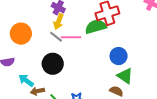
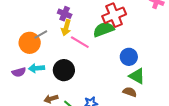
gray line: (56, 37) -> (41, 34), moved, turned -64
pink line: (71, 37) -> (80, 42), turned 36
cyan arrow: (26, 80) -> (36, 68), moved, turned -35

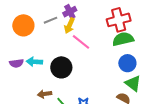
purple cross: (65, 14) -> (70, 12), turned 32
green semicircle: (104, 29) -> (123, 39), moved
gray line: (41, 34) -> (51, 20), moved
orange circle: (30, 43) -> (23, 25), moved

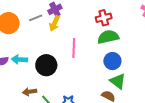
red cross: (119, 20) -> (104, 18), size x0.7
pink line: (81, 42) -> (74, 48), moved, turned 54

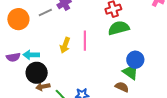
yellow arrow: (54, 23) -> (65, 45), moved
blue circle: (112, 61) -> (135, 60), moved
black circle: (46, 65) -> (37, 73), moved

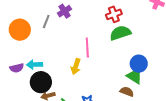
gray line: (45, 13) -> (46, 22), turned -40
yellow arrow: (65, 45) -> (76, 66), moved

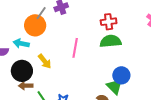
orange circle: (20, 30) -> (35, 25), moved
cyan arrow: (34, 65) -> (21, 43), moved
yellow arrow: (76, 66) -> (45, 61), moved, turned -70

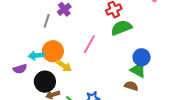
orange circle: (35, 25) -> (53, 51), moved
pink line: (75, 48) -> (89, 44), turned 36

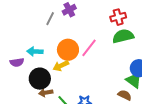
orange circle: (53, 51) -> (68, 50), moved
yellow arrow: (64, 66) -> (61, 66), turned 112

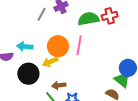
green semicircle: (123, 36) -> (88, 19), moved
pink line: (89, 48) -> (79, 45), turned -30
brown arrow: (46, 93) -> (59, 85), moved

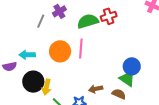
yellow arrow: (50, 62) -> (47, 87), moved, turned -49
brown arrow: (59, 85) -> (96, 89), moved

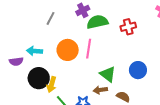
purple cross: (59, 11) -> (83, 10), moved
red cross: (109, 16) -> (128, 27), moved
green triangle: (127, 79) -> (108, 74), moved

